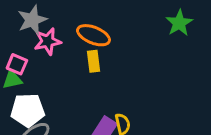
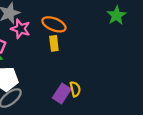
pink star: (48, 41) -> (20, 29), turned 30

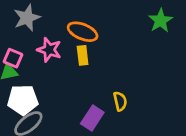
pink star: (20, 29) -> (49, 50), moved
yellow semicircle: (75, 89) -> (120, 101), moved

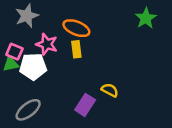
white pentagon: (23, 100) -> (33, 67), moved
yellow semicircle: (120, 101) -> (110, 90), turned -49

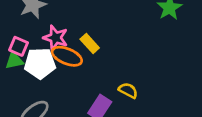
orange ellipse: (76, 28) -> (67, 56), moved
yellow rectangle: (76, 49) -> (90, 43), turned -35

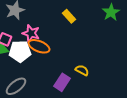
yellow rectangle: (90, 43) -> (69, 16), moved

